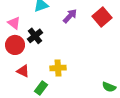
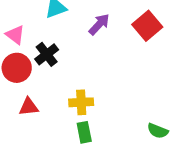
red triangle: (23, 71) -> (29, 107), turned -32
green rectangle: (41, 88) -> (84, 132), moved, turned -48

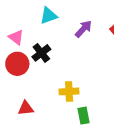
red triangle: (29, 107) -> (26, 108), moved
green rectangle: (84, 132) -> (83, 116), moved

